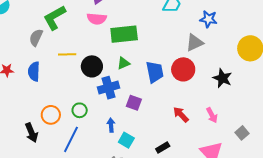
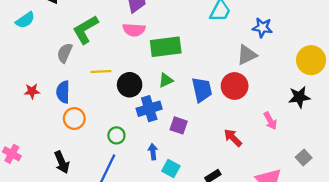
black star: (222, 78) -> (299, 97), moved, turned -30
orange circle: (51, 115) -> (74, 118), moved
pink arrow: (212, 115) -> (270, 121), moved

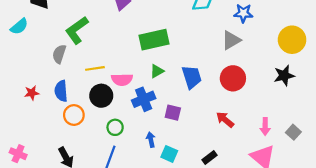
pink semicircle: (134, 30) -> (122, 80), moved
black circle: (130, 85) -> (101, 96), moved
red circle: (235, 86) -> (233, 78), moved
pink arrow: (270, 121) -> (265, 126), moved, turned 35

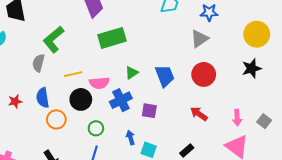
green rectangle: (154, 40) -> (112, 38), moved

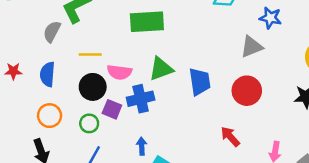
green triangle: (132, 73) -> (161, 69), size x1.5
purple square: (149, 111) -> (112, 109), moved
orange circle: (56, 119) -> (50, 116), moved
green circle: (96, 128) -> (89, 123), moved

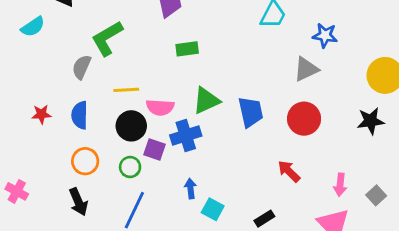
green rectangle: (147, 22) -> (187, 49), size x0.6

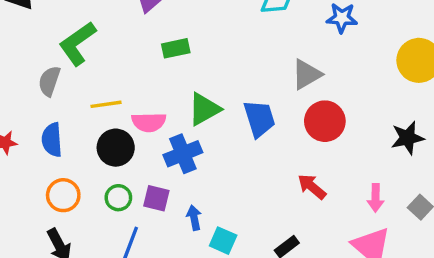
gray triangle: (306, 69) -> (307, 74), moved
black star: (371, 121) -> (407, 138), moved
purple square: (155, 149) -> (156, 198), moved

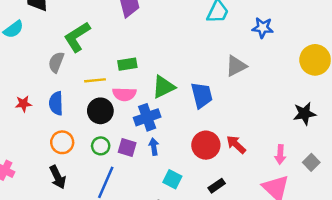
green rectangle: (176, 48) -> (127, 64), moved
red circle: (325, 121) -> (206, 145), moved
blue arrow: (194, 218) -> (154, 147), moved

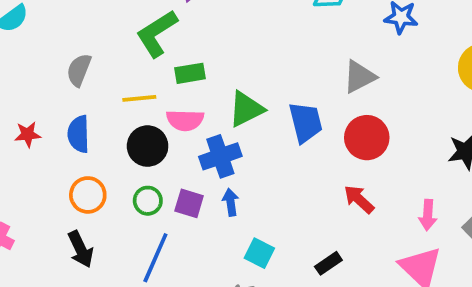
green L-shape: (77, 37) -> (157, 34), moved
red circle: (206, 145) -> (367, 138), moved

